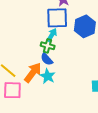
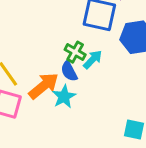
cyan arrow: (52, 35) -> (93, 59), moved

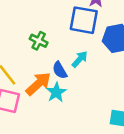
green cross: (75, 52) -> (39, 41), moved

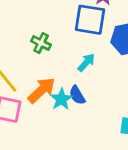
blue semicircle: (60, 70) -> (77, 95), moved

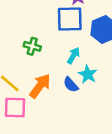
cyan star: (61, 99) -> (88, 74), moved

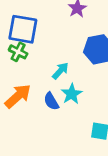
blue square: (70, 19) -> (23, 29), moved

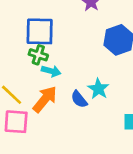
cyan arrow: (60, 71) -> (51, 71), moved, turned 72

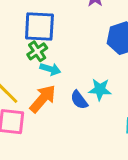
green cross: (38, 55) -> (37, 51), turned 36
cyan star: (98, 89) -> (100, 89), turned -30

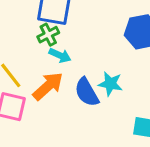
blue semicircle: (79, 100) -> (87, 92), size x1.4

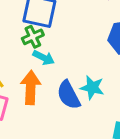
orange arrow: (48, 86) -> (31, 88), turned -48

